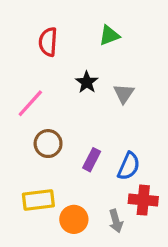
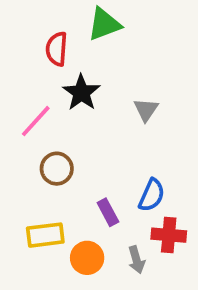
green triangle: (109, 35) -> (104, 24), moved, size x1.4
black star: (87, 82) -> (81, 93), moved, size x1.4
purple rectangle: (92, 160) -> (108, 212), moved, turned -55

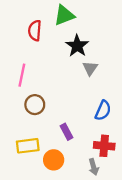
black star: (81, 93) -> (77, 46), moved
pink line: (36, 121) -> (22, 75), turned -30
blue semicircle: (152, 195) -> (103, 110), moved
gray arrow: (136, 260) -> (94, 167), moved

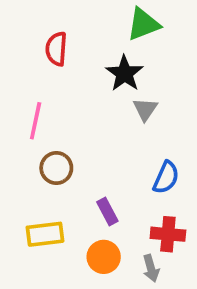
green triangle: (64, 15) -> (143, 24), moved
orange circle: (54, 160) -> (104, 257), moved

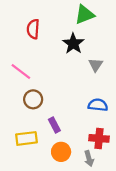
gray triangle: (145, 109) -> (96, 65), moved
pink line: (36, 121) -> (21, 71), turned -65
blue semicircle: (166, 177) -> (98, 105), turned -108
purple rectangle: (107, 212) -> (54, 125), moved

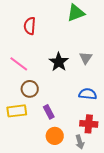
black star: (73, 44) -> (59, 62), moved
yellow rectangle: (26, 138) -> (17, 111), moved

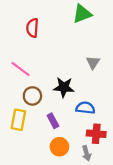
black star: (59, 62) -> (64, 87), moved, turned -30
blue semicircle: (88, 94) -> (85, 108), moved
yellow rectangle: (17, 111) -> (18, 120), turned -72

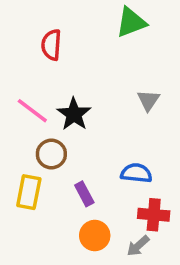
black star: (64, 87) -> (74, 114), moved, turned 30
gray arrow: (86, 153) -> (138, 246), turned 64

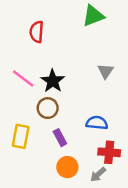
brown circle: (51, 154) -> (48, 108), moved

